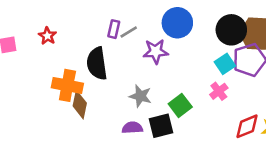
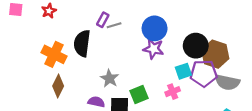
purple star: (156, 51) -> (153, 49), moved
brown diamond: (80, 105) -> (58, 86), moved

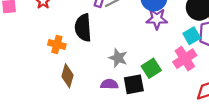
orange cross: (54, 54) -> (57, 44), size x0.7
pink cross: (173, 92) -> (185, 59), size x1.5

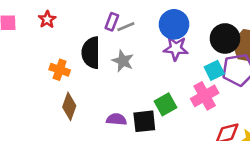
gray star: (118, 58) -> (123, 61), moved

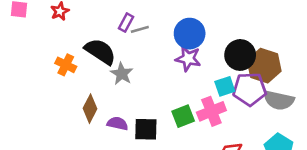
black semicircle: (91, 53) -> (100, 51), turned 116
gray star: (123, 61) -> (122, 74), moved
green square: (166, 104) -> (183, 116), moved
brown diamond: (69, 106) -> (90, 109), moved

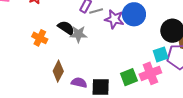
black semicircle: (100, 51) -> (66, 28), size x0.7
purple star: (188, 59) -> (114, 19), moved
gray star: (122, 74) -> (78, 34), moved, turned -30

